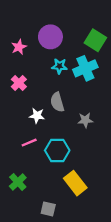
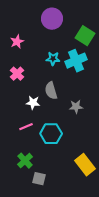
purple circle: (50, 37) -> (52, 19), moved
green cross: (18, 182) -> (25, 161), moved
yellow rectangle: (75, 183) -> (85, 165), moved
gray square: (48, 209) -> (39, 179), moved

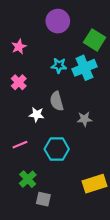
pink line: (26, 127) -> (20, 145), moved
yellow rectangle: (85, 165) -> (95, 184), turned -70

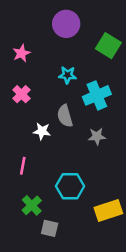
cyan cross: (85, 68) -> (97, 95), moved
pink line: (20, 145) -> (23, 166), turned -56
cyan hexagon: (57, 149) -> (70, 186), moved

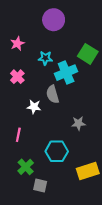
green square: (108, 46) -> (88, 54), moved
cyan star: (67, 75) -> (45, 58), moved
cyan cross: (97, 95) -> (66, 73), moved
gray star: (97, 136) -> (78, 123), moved

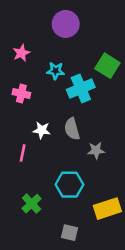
pink cross: (17, 77) -> (21, 94), turned -32
gray semicircle: (53, 94) -> (72, 129), moved
pink line: (18, 135) -> (23, 153), moved
gray square: (40, 186) -> (69, 233), moved

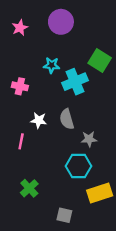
pink star: (21, 53) -> (20, 28), moved
cyan hexagon: (69, 185) -> (79, 166), moved

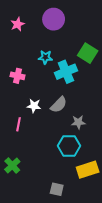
gray semicircle: (67, 119) -> (59, 105), turned -120
green cross: (29, 188) -> (12, 166), moved

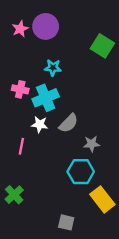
purple circle: (54, 19) -> (46, 26), moved
green square: (88, 53) -> (102, 46), moved
cyan cross: (66, 72) -> (46, 98), moved
yellow rectangle: (88, 170) -> (102, 199), turned 70

